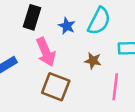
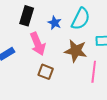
brown star: (93, 61) -> (76, 51), size x1.6
brown square: (56, 87) -> (46, 72), size x0.7

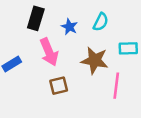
cyan semicircle: (81, 19) -> (101, 22), size x0.7
brown square: (46, 72) -> (59, 86), turned -35

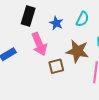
brown square: (59, 86) -> (56, 66), moved

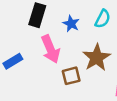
brown star: (77, 51) -> (97, 58), turned 30

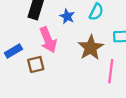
brown square: (71, 76) -> (36, 64), moved

